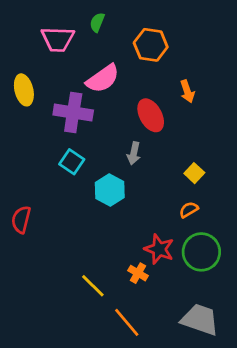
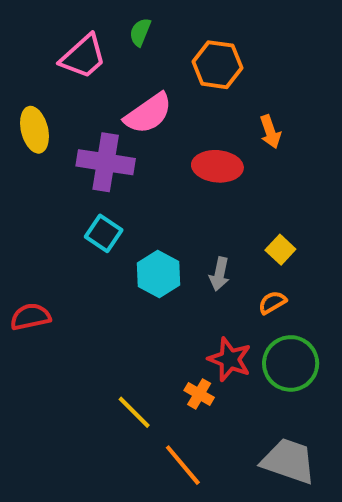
pink trapezoid: (58, 39) -> (83, 57), turned -44
red ellipse: (151, 115) -> (217, 166), turned -56
gray arrow: (134, 153) -> (219, 274), moved
red semicircle: (21, 220) -> (30, 317), turned 64

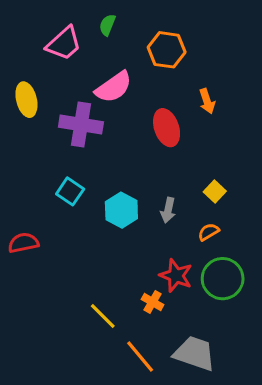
red ellipse: (217, 166) -> (167, 128), turned 66
cyan square: (104, 233) -> (70, 191), moved
gray trapezoid: (289, 461) -> (195, 353), moved

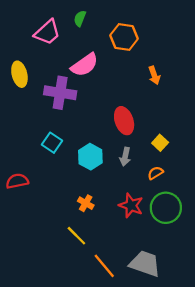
red ellipse: (167, 128) -> (124, 121), moved
orange cross: (153, 302) -> (86, 203), moved

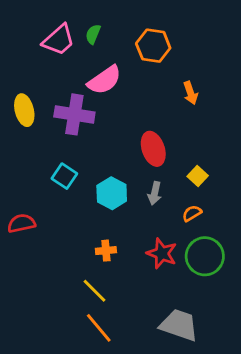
green semicircle: (80, 18) -> (93, 34), moved
yellow ellipse: (19, 74) -> (24, 110), moved
orange cross: (86, 203) -> (106, 251), turned -35
orange line: (104, 266) -> (99, 328), moved

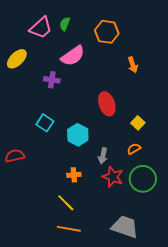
yellow ellipse: (24, 110) -> (17, 59), moved, turned 60
purple cross: (74, 114) -> (52, 80), size x0.6
gray arrow: (155, 193) -> (103, 156), moved
orange line: (99, 328) -> (69, 229), turned -40

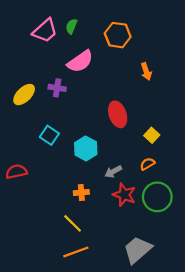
yellow ellipse: (17, 59) -> (24, 95), moved
gray arrow: (103, 156) -> (113, 172), turned 49
gray trapezoid: (125, 227) -> (137, 250), turned -60
orange line: (69, 229) -> (76, 252), turned -30

